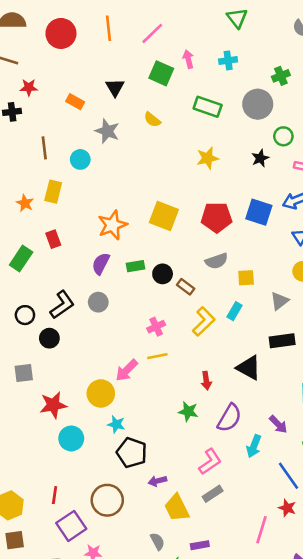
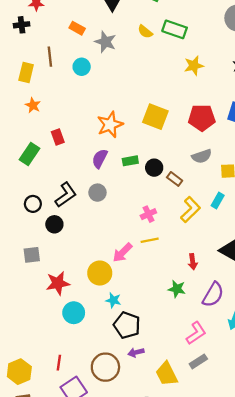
orange rectangle: (75, 102) -> (77, 28), moved
green rectangle: (208, 107) -> (175, 29), moved
yellow rectangle: (53, 192) -> (26, 72), moved
purple arrow: (157, 481) -> (136, 352), moved

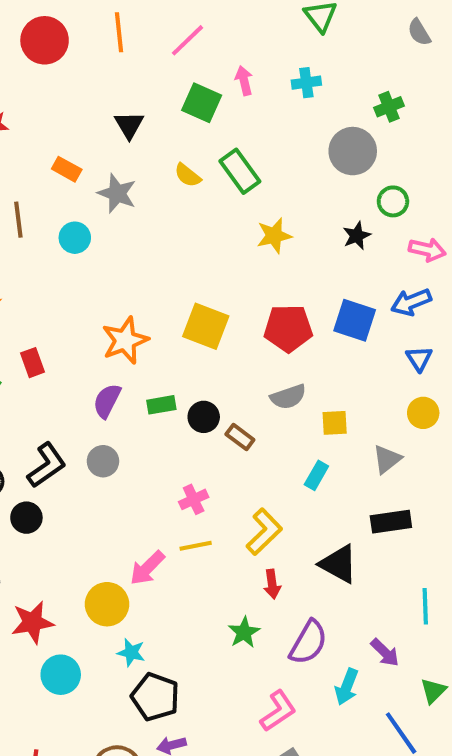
green rectangle: (175, 29) -> (240, 171), turned 35
yellow L-shape: (190, 210) -> (264, 532), moved
green star: (177, 289) -> (244, 632), turned 30

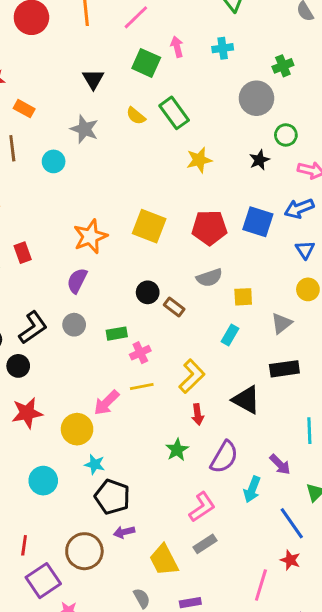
orange rectangle: (67, 169) -> (24, 109), moved
green rectangle: (161, 405) -> (117, 334), moved
red star: (32, 622) -> (27, 413), moved

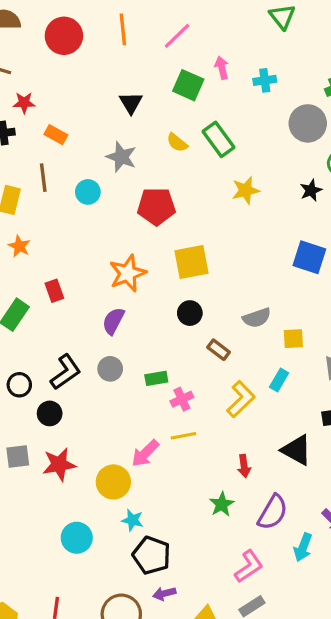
cyan cross: (223, 48) -> (265, 80), moved
yellow square: (149, 226) -> (191, 262), turned -32
red pentagon: (209, 228) -> (156, 206), moved
black circle: (148, 292) -> (190, 313), moved
yellow L-shape: (192, 376) -> (241, 399), moved

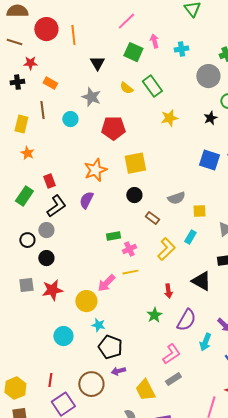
orange line: (123, 29) -> (73, 35), moved
red circle: (64, 36) -> (46, 29), moved
gray circle: (110, 369) -> (46, 230), moved
black L-shape: (66, 372) -> (56, 206), moved

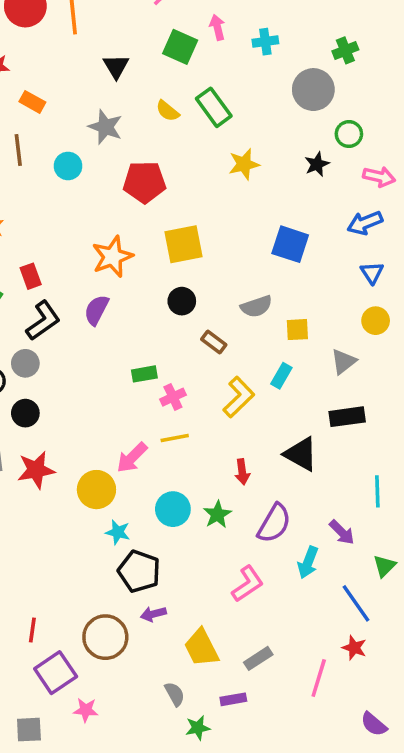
blue square: (209, 160) -> (290, 244), moved
cyan circle: (63, 336) -> (173, 509), moved
gray rectangle: (173, 379) -> (258, 658), moved

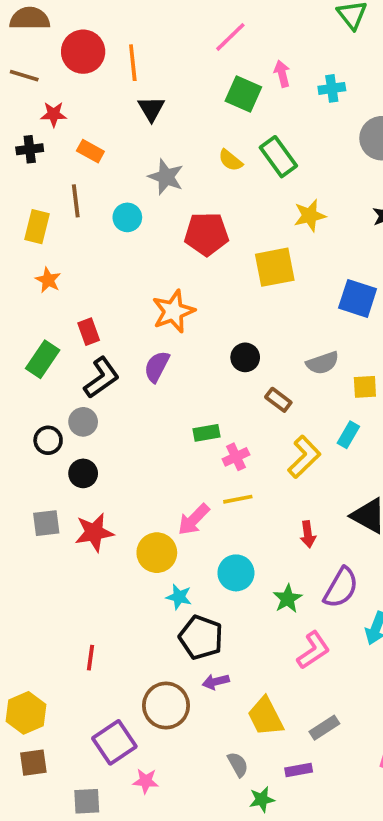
black triangle: (116, 66) -> (151, 109), moved
yellow square: (184, 244) -> (275, 267), moved
green star: (217, 514) -> (288, 599), moved
red line: (32, 630) -> (90, 658), moved

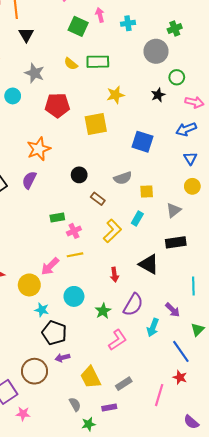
green rectangle: (278, 157) -> (98, 62), turned -55

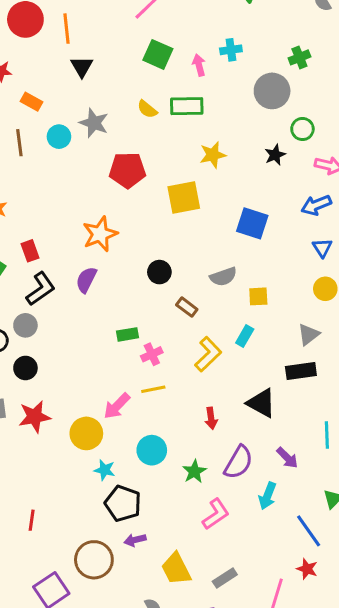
pink arrow: (100, 15) -> (199, 65), moved
cyan circle: (13, 96) -> (59, 137), moved
gray triangle: (174, 210) -> (309, 334), moved
purple arrow: (173, 310) -> (287, 458), moved

